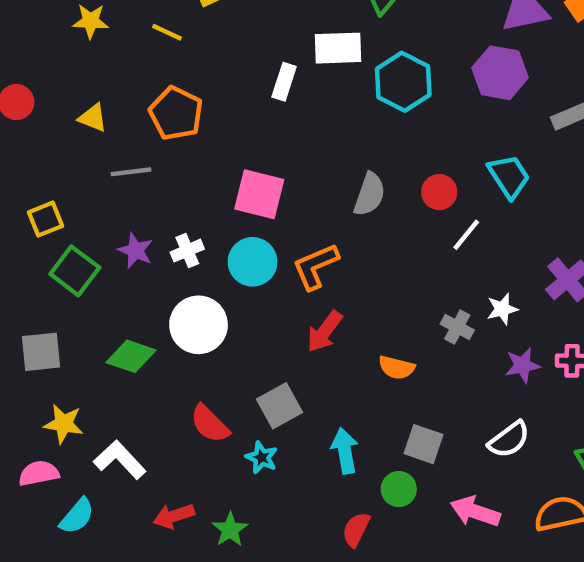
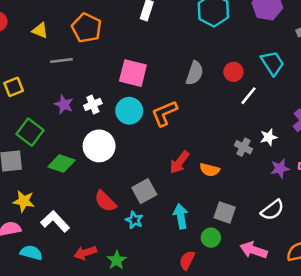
green square: (75, 271) -> (30, 132), moved
red arrow: (325, 332) -> (179, 162), moved
cyan semicircle: (77, 516) -> (31, 253), turned -115

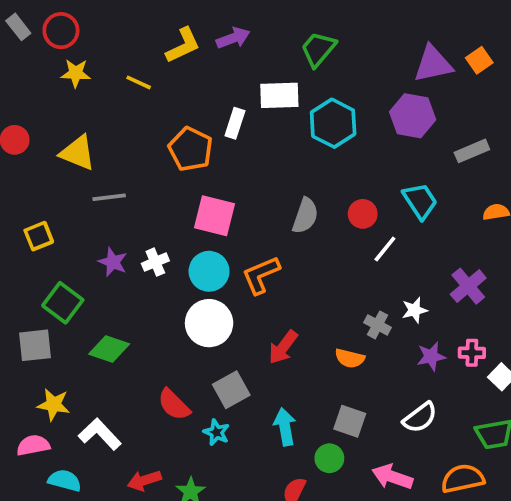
orange pentagon: (87, 28) -> (191, 149), moved
yellow triangle: (40, 30) -> (78, 153), size x1.5
white circle: (99, 146) -> (209, 323), moved
orange semicircle: (210, 170) -> (350, 358), moved

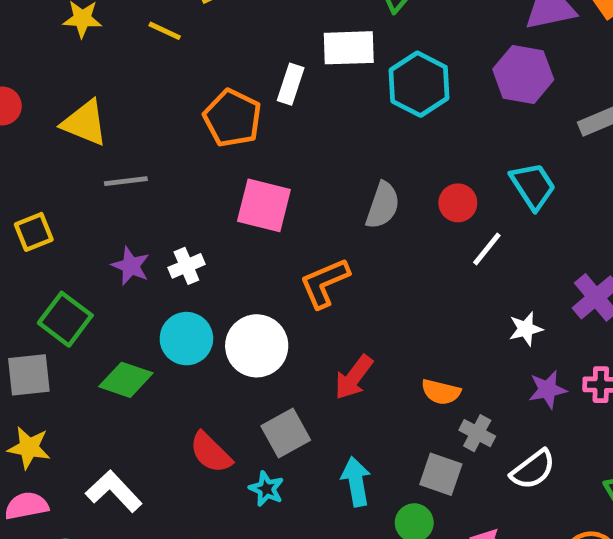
cyan circle: (209, 271) -> (186, 339), moved
gray cross: (377, 325) -> (477, 433), moved
yellow star: (54, 405) -> (29, 448), moved

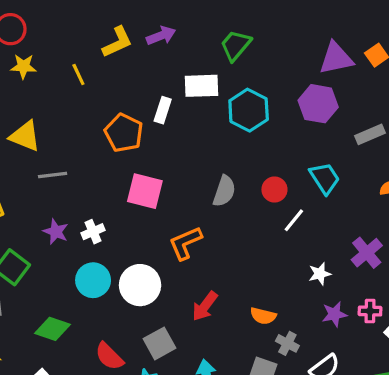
yellow line: (165, 31) -> (78, 75), turned 40
green diamond: (126, 380) -> (53, 329), moved

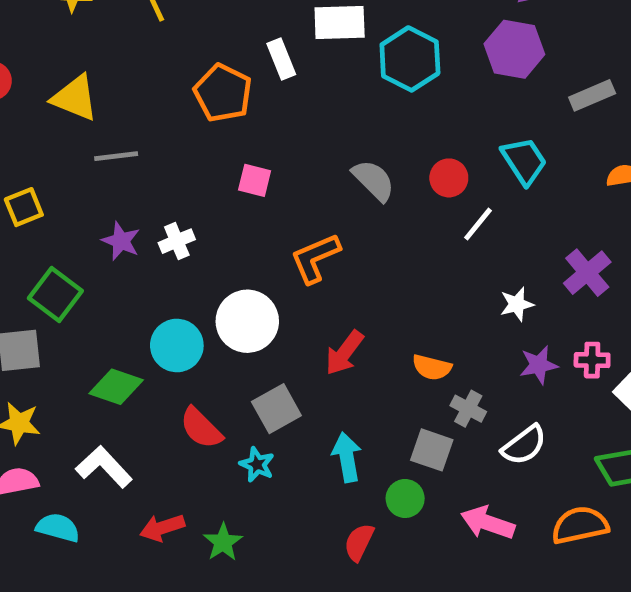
white rectangle: (163, 110) -> (281, 59), turned -40
pink square: (145, 191) -> (255, 180), size x0.6
gray semicircle: (224, 191) -> (374, 180), turned -64
cyan circle: (93, 280) -> (177, 345), moved

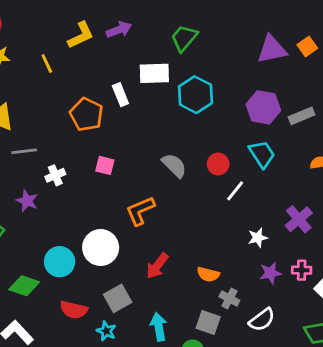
purple hexagon: (514, 49) -> (263, 107), moved
white cross: (177, 241) -> (55, 175), moved
red semicircle: (201, 428) -> (74, 310), turned -32

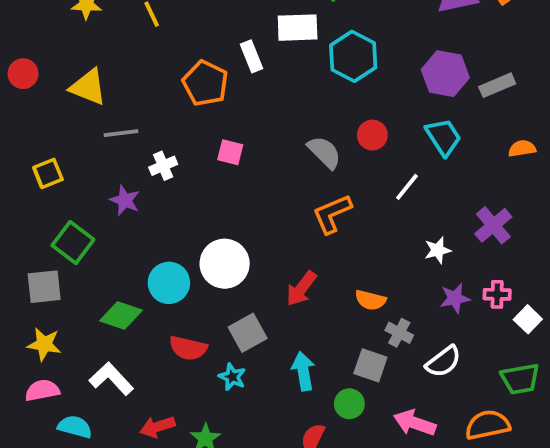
red circle: (218, 164) -> (372, 135), moved
orange L-shape: (140, 211) -> (332, 214), moved

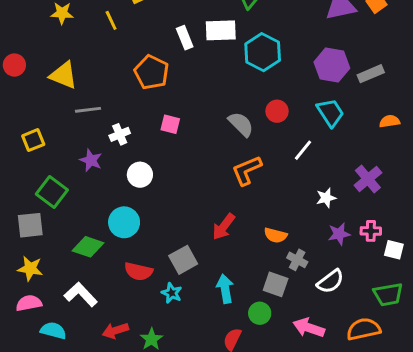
white rectangle: (251, 56) -> (185, 38), moved
white circle: (225, 264) -> (140, 175), moved, size x0.7
white square: (528, 319) -> (394, 250), turned -30

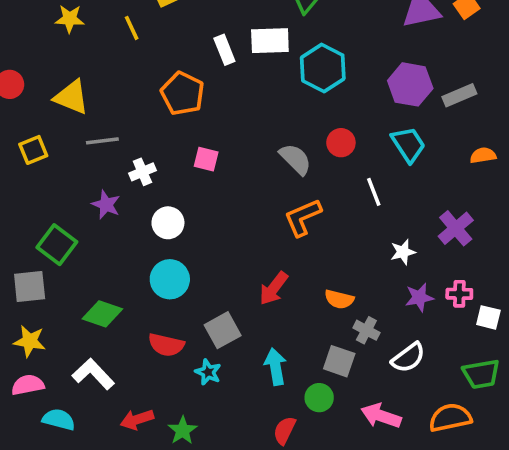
yellow square: (33, 140) -> (33, 150), moved
white line: (303, 150) -> (374, 192), turned -60
cyan circle: (124, 222) -> (170, 279), moved

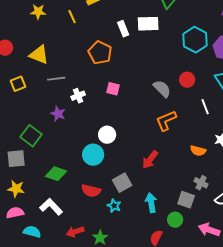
cyan hexagon: (323, 68) -> (195, 40), moved
white circle: (168, 223) -> (107, 135), moved
orange semicircle: (339, 299) -> (198, 151), moved

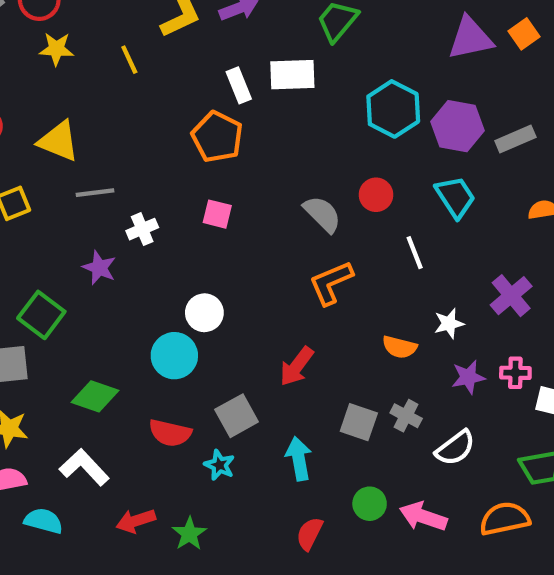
orange pentagon: (100, 53) -> (217, 137), moved
gray square: (186, 200) -> (359, 422), moved
green circle: (175, 220) -> (370, 504), moved

